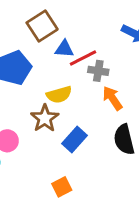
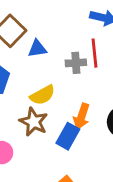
red line: (83, 58) -> (94, 53), moved, turned -56
orange arrow: (112, 98) -> (82, 117), moved, turned -115

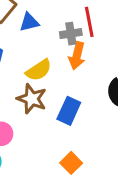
orange arrow: (82, 117) -> (77, 56), moved

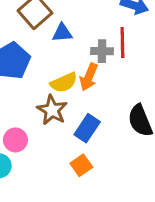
orange arrow: (77, 56) -> (89, 77), moved
orange square: (71, 163) -> (81, 165), moved

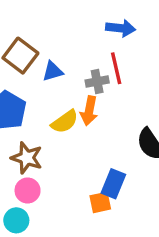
brown star: (52, 110) -> (27, 158), moved
blue rectangle: (87, 128) -> (113, 184), moved
orange square: (81, 165) -> (100, 202), turned 35

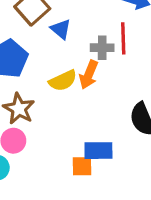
blue triangle: (53, 71) -> (61, 29), turned 45
blue rectangle: (113, 184) -> (98, 151), turned 56

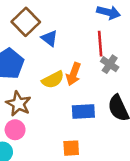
gray cross: (102, 48) -> (110, 64), moved, turned 36
blue rectangle: (98, 151) -> (83, 111), moved

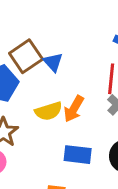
brown square: (26, 22) -> (26, 56), moved

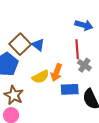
blue rectangle: (78, 155) -> (70, 89), moved

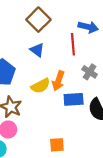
brown square: (20, 44) -> (38, 20), moved
red line: (77, 49) -> (73, 44), moved

